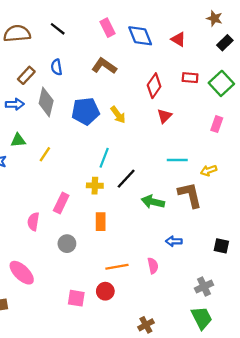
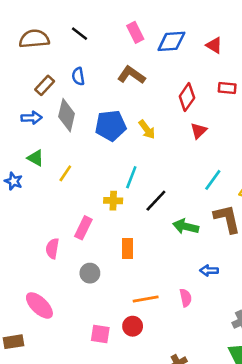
blue diamond: (140, 36) -> (171, 41), turned -72
green triangle: (18, 140) -> (36, 158), turned 35
cyan line: (177, 160) -> (213, 180), turned -54
yellow cross: (95, 186) -> (113, 201), moved

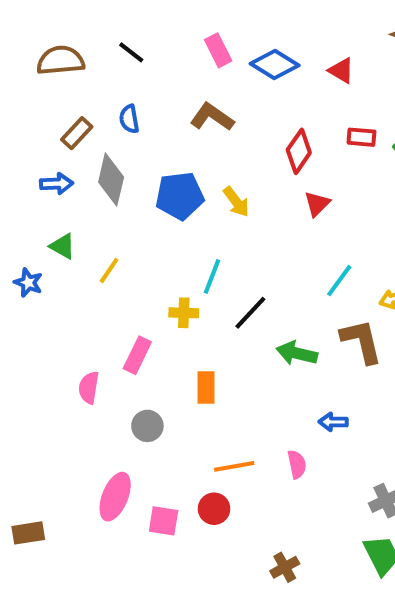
blue diamond: (171, 41) -> (275, 64), turned 36
pink ellipse: (39, 305) -> (115, 497), moved, turned 68

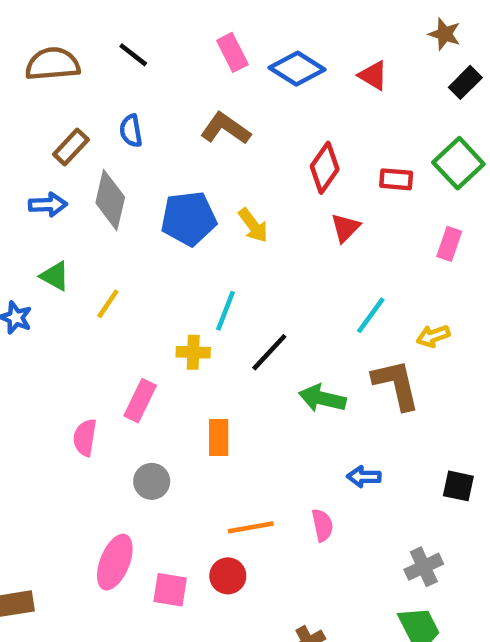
red rectangle: (361, 137) -> (396, 179), moved

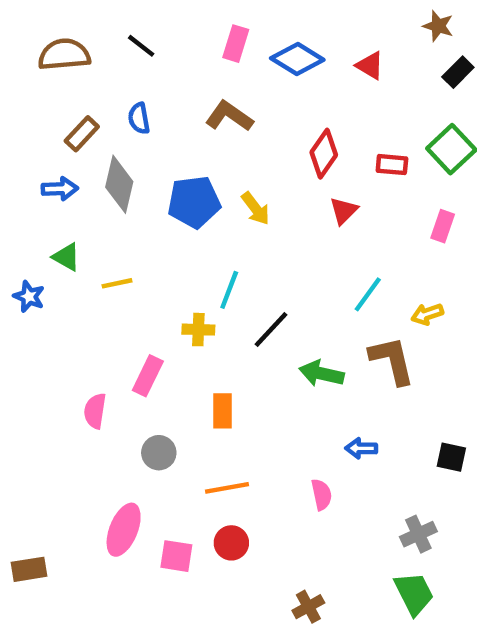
pink rectangle: (232, 52) -> (236, 44), turned 44
yellow line: (108, 304) -> (117, 283), turned 44
orange line: (251, 527) -> (227, 488), moved

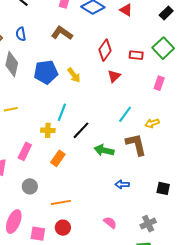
orange rectangle: (223, 411) -> (58, 158), moved, turned 35
pink semicircle: (322, 495) -> (110, 223), moved, turned -40

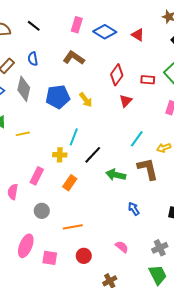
blue arrow: (122, 184) -> (134, 209), turned 56
red circle: (63, 228) -> (84, 256), moved

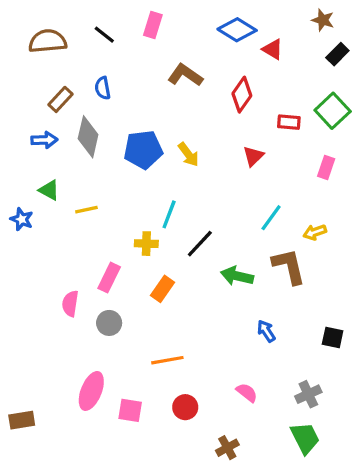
pink rectangle: (77, 25) -> (153, 25), moved
blue diamond: (105, 32) -> (237, 30), moved
brown L-shape: (74, 58) -> (185, 75), moved
red diamond: (117, 75) -> (242, 95), moved
gray circle: (42, 211) -> (109, 323), moved

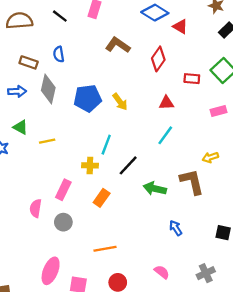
brown rectangle: (61, 99) -> (29, 62), turned 66
red triangle: (253, 156) -> (166, 103), turned 42
pink rectangle: (326, 167) -> (218, 111), turned 56
cyan line: (271, 218) -> (165, 135), moved

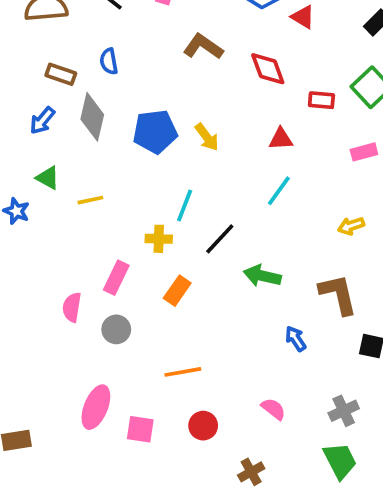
red diamond: (158, 59) -> (268, 69), turned -55
blue arrow: (17, 91) -> (42, 120), turned 132
brown L-shape: (192, 182) -> (338, 294), moved

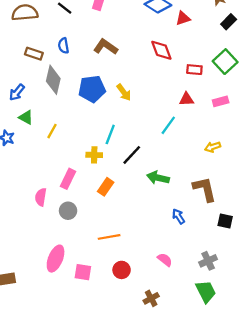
red triangle: (303, 17) -> (183, 18), turned -49
brown L-shape: (203, 47) -> (106, 47), moved
blue arrow: (42, 120) -> (17, 92), moved
red triangle: (281, 139) -> (186, 99), moved
yellow line: (90, 200) -> (52, 131), turned -49

